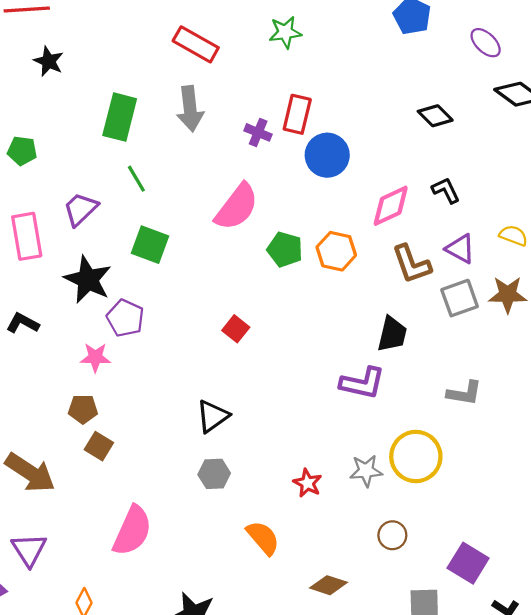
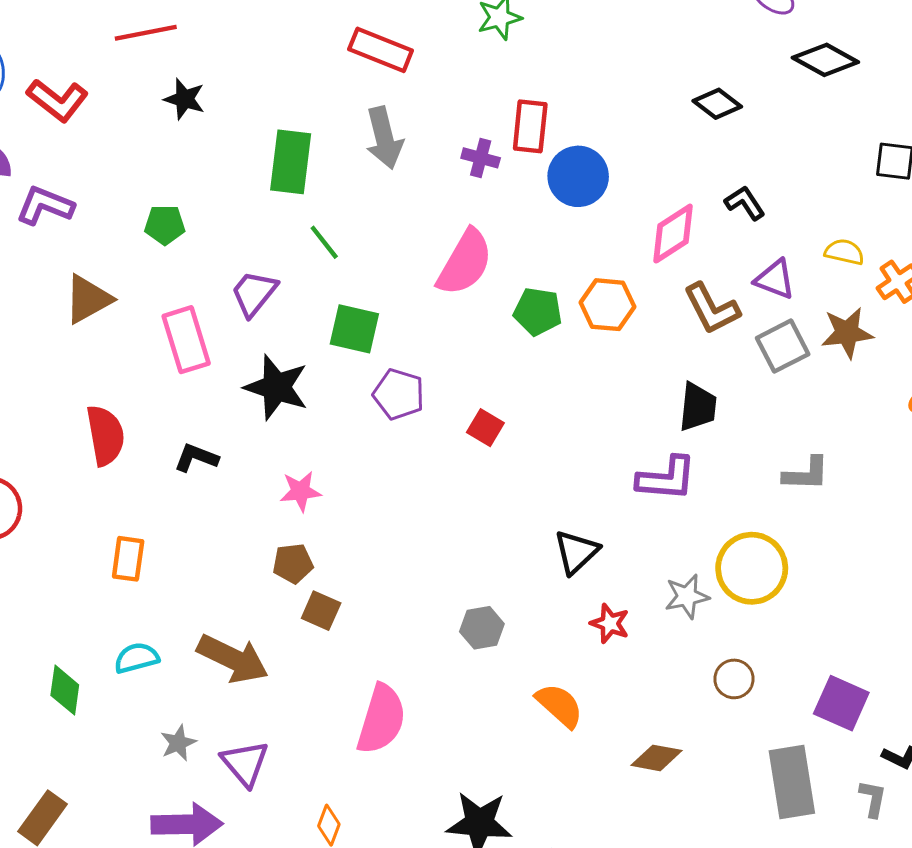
purple pentagon: (125, 318) -> (399, 394), moved
black triangle: (213, 416) -> (576, 552), moved

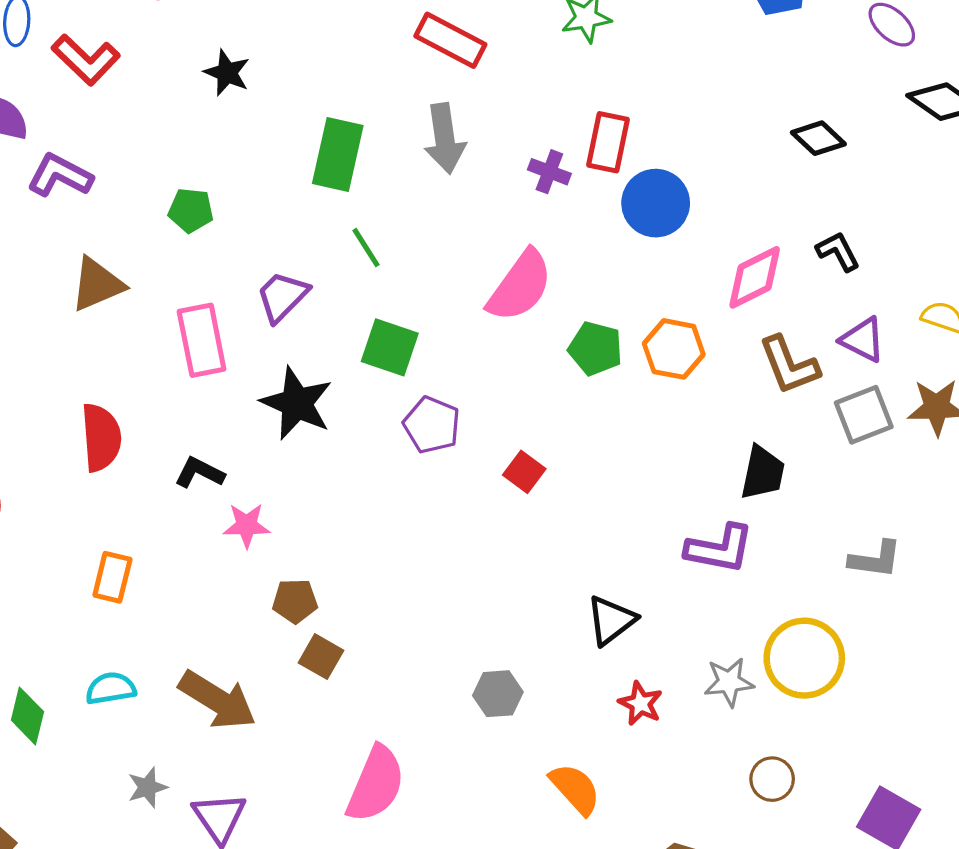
pink star: (300, 491) -> (247, 525), moved

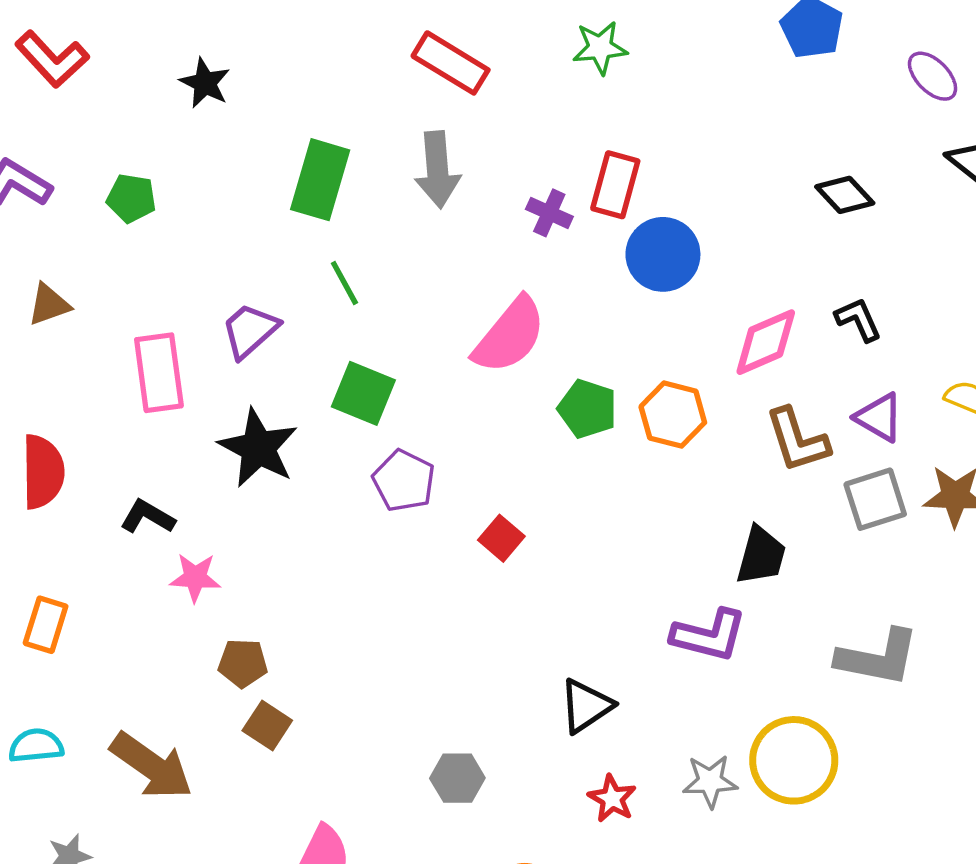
green pentagon: (191, 210) -> (131, 198), moved
brown triangle: (97, 284) -> (49, 305), size x0.7
gray L-shape: (875, 559) -> (878, 658), size x1.4

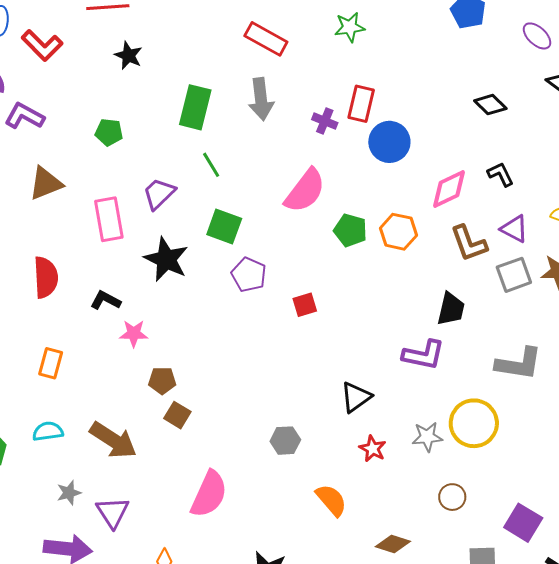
green pentagon: (131, 198) -> (109, 132), moved
brown triangle: (49, 305) -> (46, 183), size x1.4
red square: (501, 538) -> (305, 305), turned 35

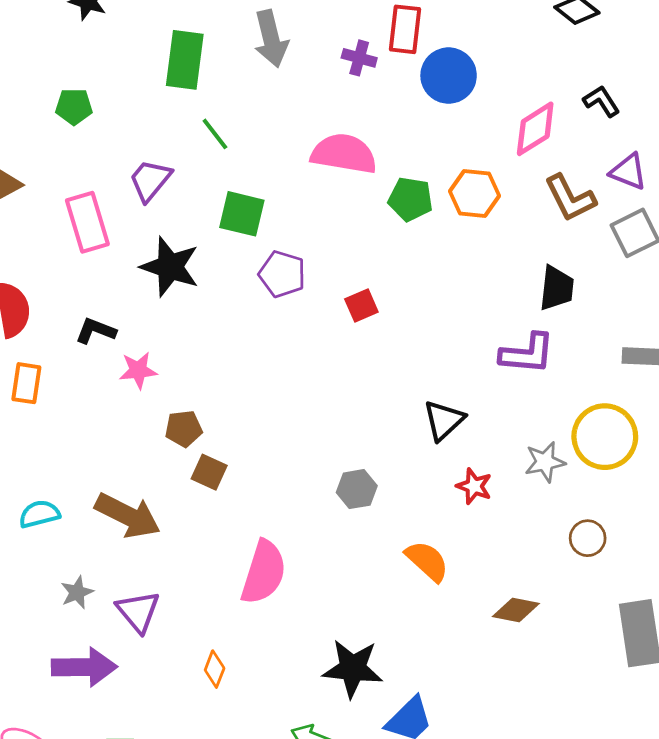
pink semicircle: (305, 191) -> (344, 154), turned -111
orange rectangle: (51, 363) -> (26, 383), moved

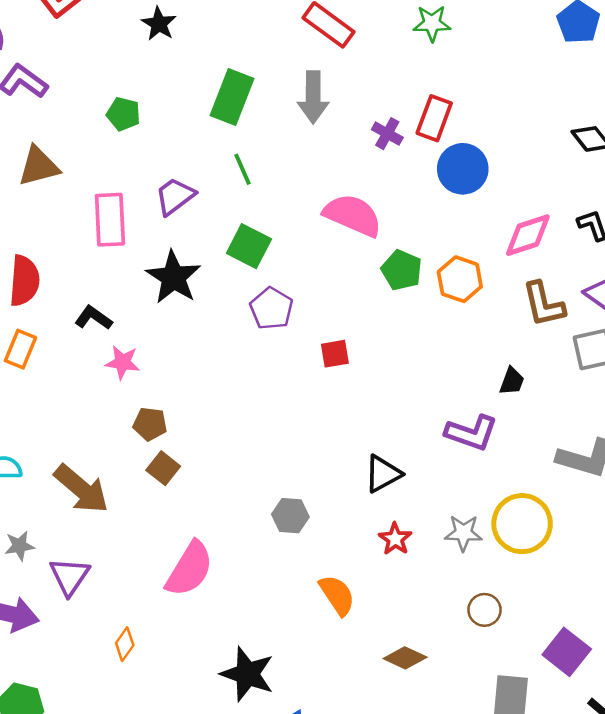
black trapezoid: (557, 288) -> (512, 381), size x0.7

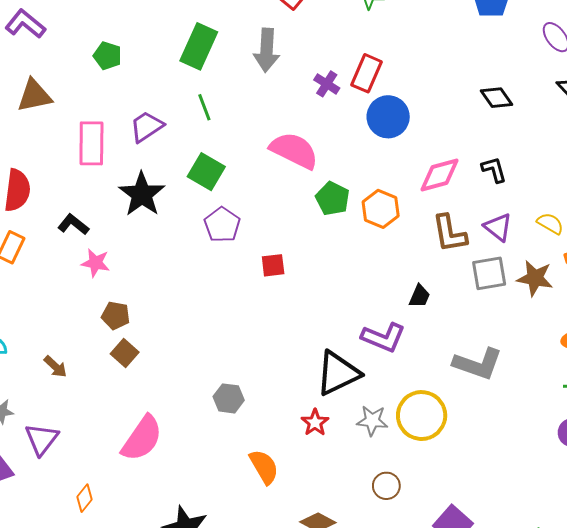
black triangle: (383, 474) -> (338, 373), moved, size x1.4
brown arrow: (81, 489) -> (55, 367), size x0.5

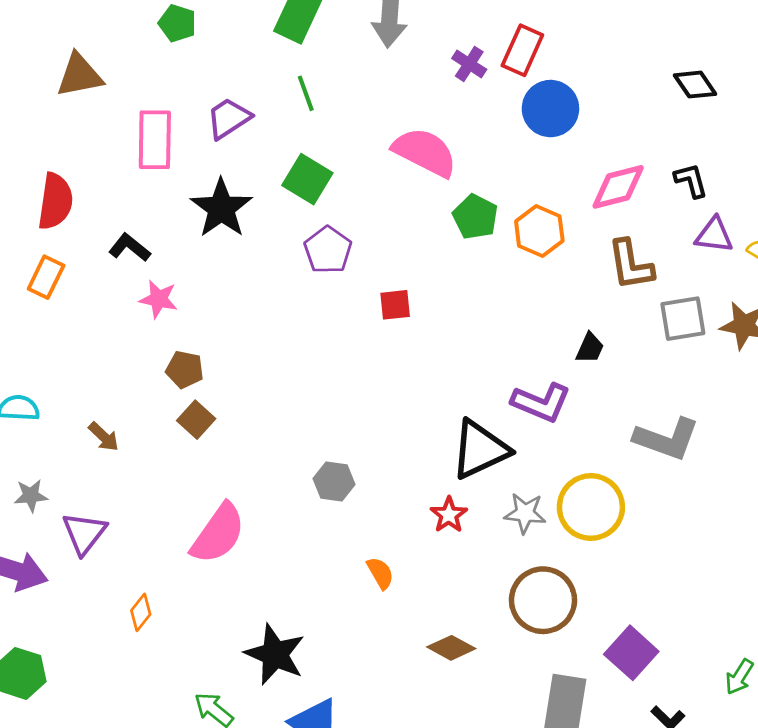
purple triangle: (498, 227) -> (714, 235), moved, turned -32
orange semicircle: (264, 467) -> (380, 573), size x0.7
brown circle: (386, 486) -> (543, 600), size x1.8

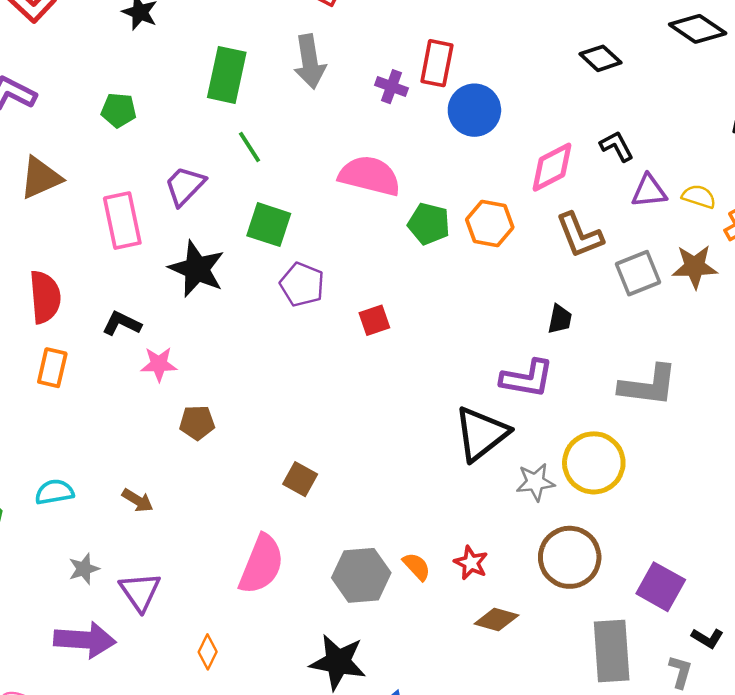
brown square: (196, 420) -> (300, 479), moved
gray hexagon: (334, 482) -> (361, 575), moved, size x1.5
red star: (449, 515) -> (471, 563), moved

